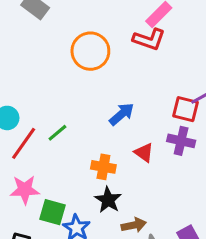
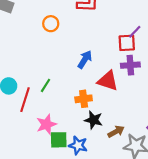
orange circle: (90, 51) -> (51, 24), size x0.6
red triangle: (144, 153) -> (108, 81), size x1.5
pink star: (25, 190) -> (46, 124), moved

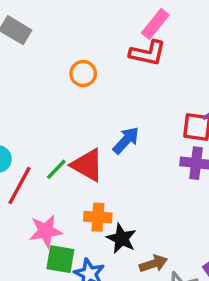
red triangle: (108, 81) -> (87, 165), moved
orange cross: (84, 99) -> (98, 217), moved

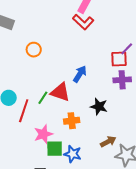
red L-shape: (148, 53) -> (83, 22), turned 40
orange circle: (83, 74) -> (34, 50), moved
black star: (121, 239) -> (99, 107), moved

